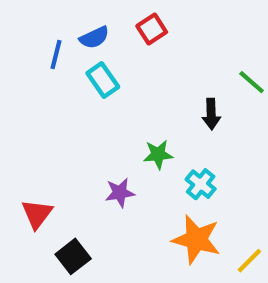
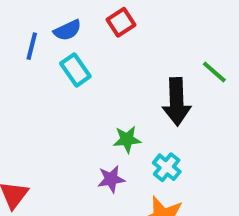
black arrow: (211, 114) -> (177, 102), size x1.6
purple star: (120, 193) -> (111, 179), moved

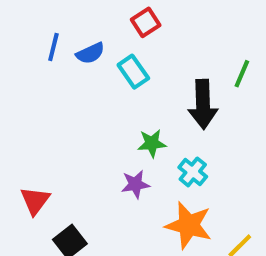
blue semicircle: (67, 30) -> (90, 53), moved
cyan rectangle: (75, 70) -> (133, 72), moved
green line: (214, 72) -> (242, 74), turned 72

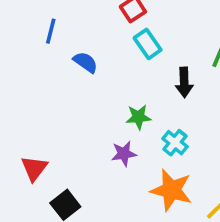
blue semicircle: (90, 53) -> (85, 62), moved, turned -120
cyan rectangle: (133, 72) -> (148, 44), moved
black arrow: (203, 104) -> (184, 82), size x0.7

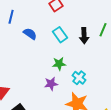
cyan rectangle: (148, 44) -> (60, 35), moved
black arrow: (184, 82) -> (84, 36), moved

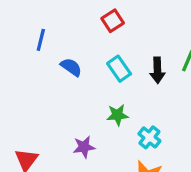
purple star: (51, 84) -> (84, 147), moved

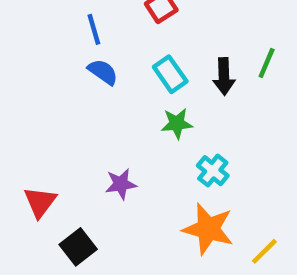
blue line: (41, 40) -> (94, 29), moved, turned -30
green star: (117, 115) -> (177, 123), moved

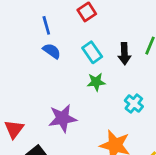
cyan cross: (213, 171) -> (134, 104), moved
purple star: (121, 184) -> (63, 118), size x1.5

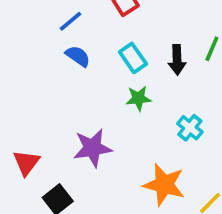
blue line: (46, 25) -> (71, 21), turned 66

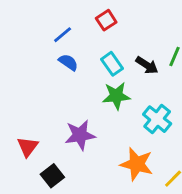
black arrow: (177, 60) -> (147, 65), turned -55
green star: (138, 98) -> (116, 96), size x1.4
cyan cross: (190, 128) -> (157, 119), size x1.4

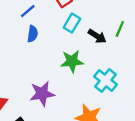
blue semicircle: (68, 62) -> (32, 34), turned 63
cyan rectangle: (112, 64) -> (72, 23), moved, turned 66

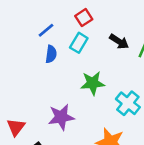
cyan rectangle: (72, 23) -> (79, 43), moved
black arrow: (97, 36) -> (119, 42), moved

